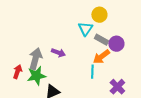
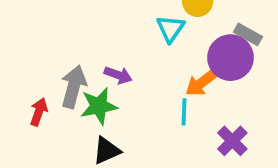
gray rectangle: (101, 40) -> (248, 34), moved
purple circle: (116, 44) -> (230, 58), size x1.5
green star: (36, 76) -> (99, 106), moved

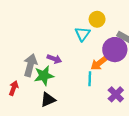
red arrow: (39, 112) -> (14, 88), moved

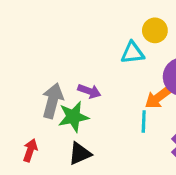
cyan triangle: (82, 34) -> (133, 53), turned 49
red arrow: (14, 88) -> (30, 150), moved

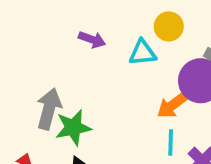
purple arrow: (89, 91) -> (92, 40), moved
cyan line: (144, 122) -> (171, 143), moved

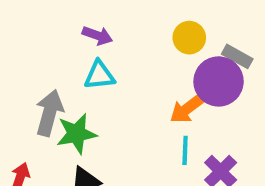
yellow circle: (169, 26) -> (189, 38), moved
cyan triangle: (143, 53) -> (99, 75), moved

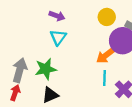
cyan triangle: (99, 75) -> (58, 37), turned -48
gray arrow: (49, 113) -> (20, 70), moved

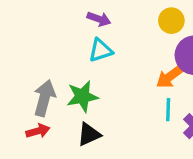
cyan triangle: (58, 37) -> (101, 50), turned 36
red arrow: (15, 93) -> (38, 131), turned 56

